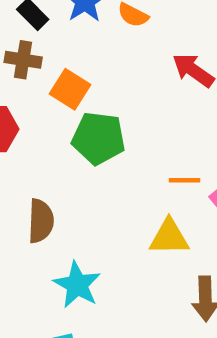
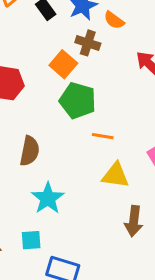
brown cross: (23, 60) -> (88, 43), moved
orange line: (184, 180) -> (103, 136), moved

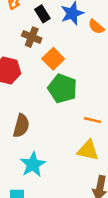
brown cross: (88, 43) -> (32, 37), moved
orange line: (103, 136) -> (92, 120), moved

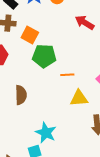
orange line: (92, 120) -> (67, 75), moved
cyan star: (33, 164) -> (46, 133), moved

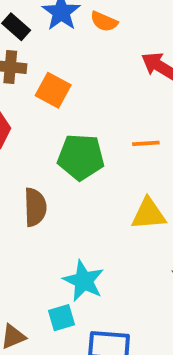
green pentagon: (44, 56) -> (81, 157), moved
orange line: (67, 75) -> (146, 143), moved

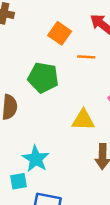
orange square: (53, 90) -> (60, 33), moved
orange line: (146, 143) -> (86, 57), moved

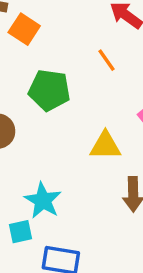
orange square: (60, 33) -> (24, 29), moved
orange line: (86, 57) -> (107, 60), turned 54

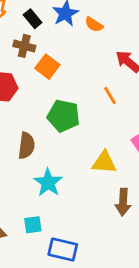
cyan star: (43, 200) -> (48, 183), moved

